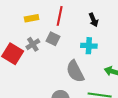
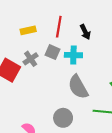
black arrow: (94, 20) -> (85, 32), moved
cyan cross: (89, 46) -> (73, 55), moved

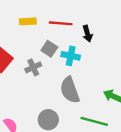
red line: (59, 27) -> (61, 23), turned 75
gray cross: (31, 59) -> (33, 67), moved

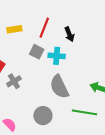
red line: (61, 23) -> (44, 28), turned -66
gray cross: (33, 67) -> (14, 81), moved

